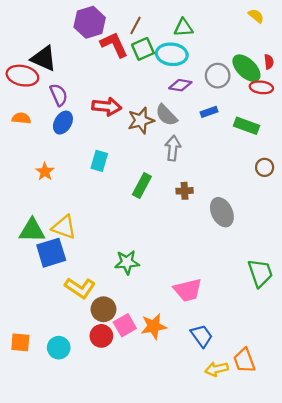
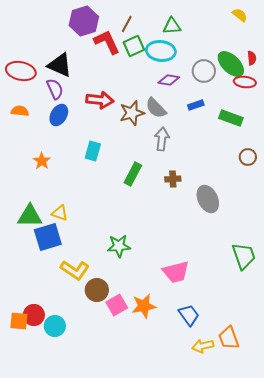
black triangle: (44, 59) -> (60, 65), moved
yellow triangle: (64, 227) -> (60, 213), size x0.7
red circle: (101, 336) -> (34, 315), moved

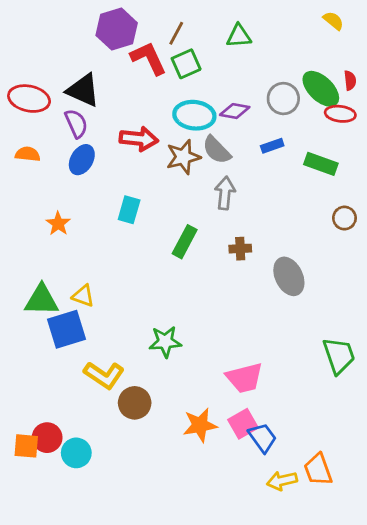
cyan ellipse: (161, 51) -> (194, 115), moved
pink square: (117, 305) -> (243, 424), moved

